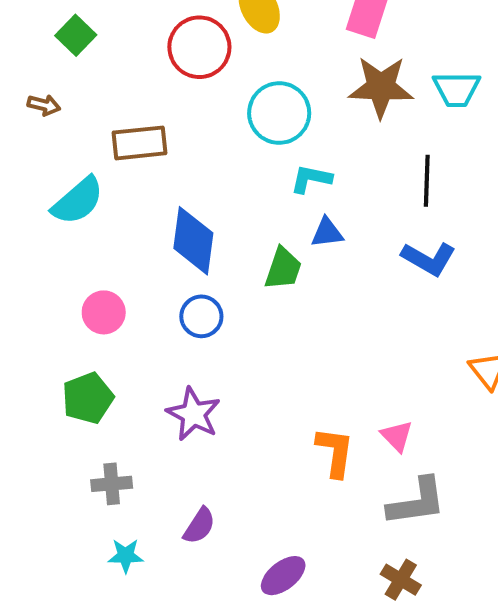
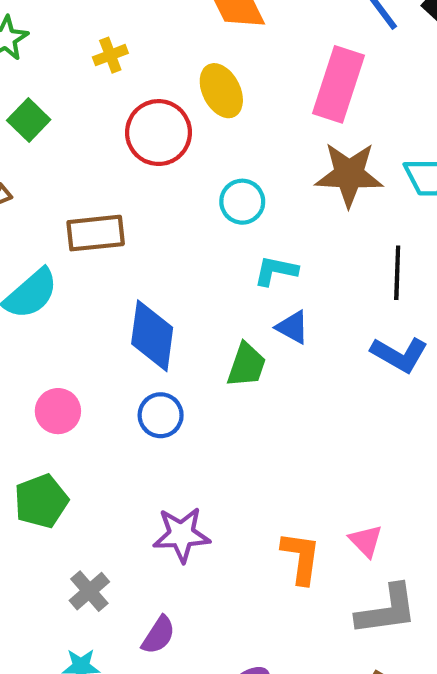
cyan circle: (279, 113) -> (242, 202), size x0.7
blue triangle: (327, 233) -> (293, 327), turned 36
purple star: (193, 414) -> (182, 535), moved, turned -30
gray cross: (112, 484) -> (89, 591), moved, turned -36

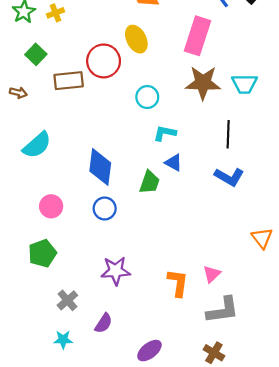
yellow cross: (110, 55) -> (55, 13), moved
brown rectangle: (96, 233) -> (69, 81), moved
pink triangle: (366, 541) -> (212, 274), turned 30

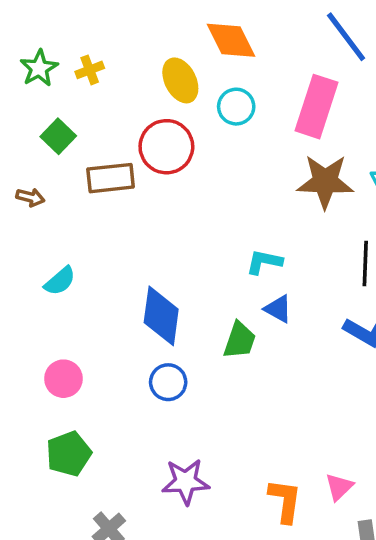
yellow ellipse: (136, 39) -> (180, 80), moved
cyan circle: (147, 97) -> (236, 107), moved
cyan semicircle: (37, 145) -> (60, 281), size x0.7
pink circle: (51, 206) -> (63, 379), moved

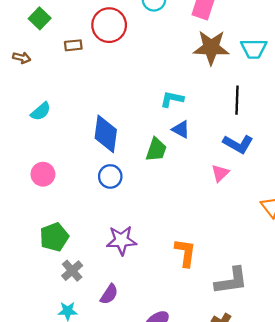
brown rectangle: (111, 178) -> (73, 45), size x0.6
green pentagon: (69, 454) -> (54, 237), moved
pink triangle: (339, 487) -> (220, 173), moved

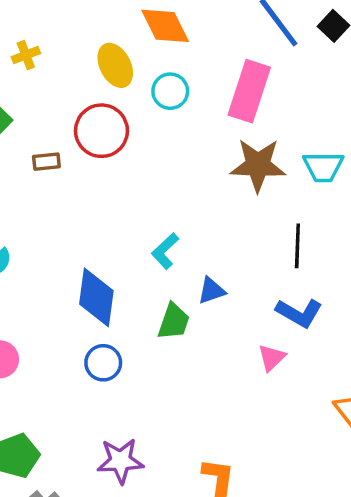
cyan L-shape: (172, 99) -> (165, 251), moved, turned -55
blue triangle: (181, 129) -> (211, 291), turned -48

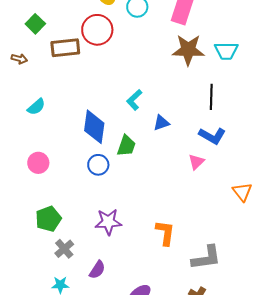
brown rectangle: (46, 162) -> (65, 48), size x1.8
green trapezoid: (174, 322) -> (126, 146), moved

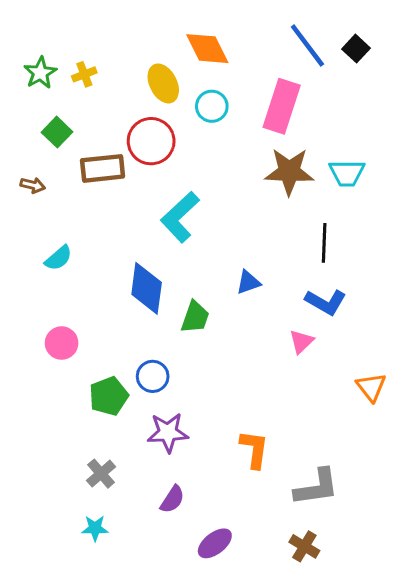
cyan L-shape: (134, 100) -> (180, 217), moved, size x1.6
blue circle: (98, 165) -> (153, 376), moved
green pentagon: (48, 219) -> (109, 396), moved
purple semicircle: (97, 270) -> (172, 499), moved

